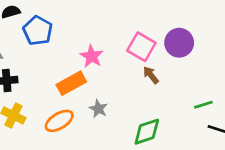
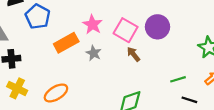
pink star: (92, 56) -> (92, 25), moved
orange rectangle: (71, 83) -> (66, 43), moved
gray star: (98, 109) -> (94, 53), moved

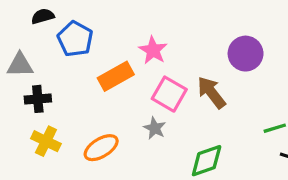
pink square: (126, 30) -> (169, 94), moved
gray star: (94, 53) -> (155, 128), moved
brown arrow: (134, 54) -> (211, 92), size x1.5

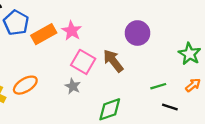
orange rectangle: (116, 76) -> (44, 34), moved
orange ellipse: (101, 148) -> (25, 85), moved

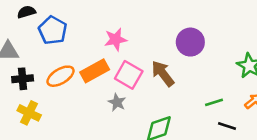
pink star: (72, 31) -> (116, 39), turned 30
orange rectangle: (44, 34) -> (95, 71), moved
orange ellipse: (25, 85) -> (61, 76), moved

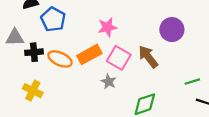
orange ellipse: (61, 76) -> (60, 59), turned 55
black cross: (23, 79) -> (34, 52), moved

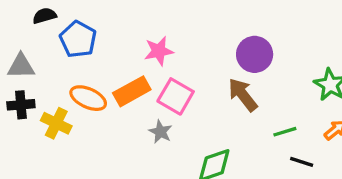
black cross: (34, 52) -> (21, 105), moved
brown arrow: (148, 57) -> (243, 95), moved
yellow cross: (33, 91) -> (56, 123), moved

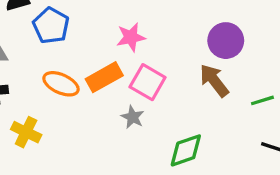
yellow cross: (56, 123) -> (26, 132), moved
green line: (285, 132) -> (262, 100), moved

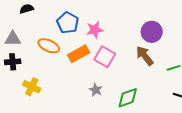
blue pentagon: (51, 26) -> (68, 23), moved
orange ellipse: (61, 84) -> (49, 46), moved
gray star: (133, 117) -> (96, 90), moved

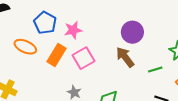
orange rectangle: (79, 54) -> (56, 55), turned -30
pink square: (105, 57) -> (84, 58), turned 30

